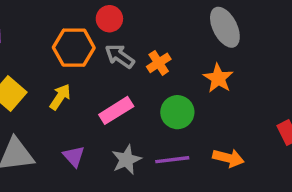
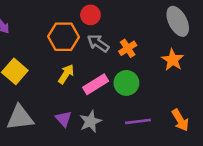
yellow arrow: (60, 97) -> (66, 74), moved
green circle: (177, 112) -> (126, 83), moved
orange arrow: (228, 158) -> (180, 120), turned 45
gray star: (126, 160) -> (90, 121), moved

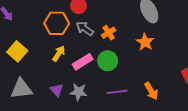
gray star: (90, 121) -> (78, 92), turned 30

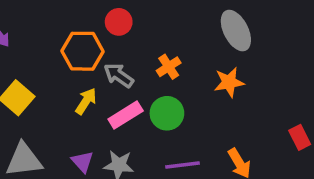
gray arrow: (85, 29) -> (119, 75), moved
orange star: (145, 42) -> (229, 82), turned 30

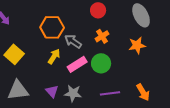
red circle: (119, 22) -> (98, 10), moved

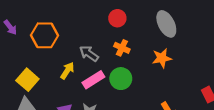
orange hexagon: (52, 27) -> (44, 35), moved
orange cross: (102, 36) -> (122, 48), turned -32
yellow square: (14, 54) -> (27, 80), moved

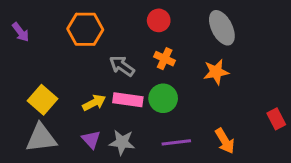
orange hexagon: (44, 35) -> (85, 29), moved
yellow arrow: (67, 71) -> (94, 103), moved, turned 30
pink rectangle: (93, 80) -> (128, 100), turned 40

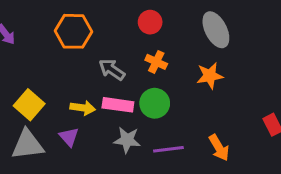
yellow arrow: (94, 103) -> (83, 108), turned 35
purple triangle: (91, 139) -> (69, 137), moved
gray star: (122, 142) -> (127, 140), moved

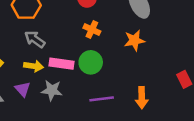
gray arrow: (112, 70) -> (35, 39), moved
gray star: (127, 140) -> (52, 90), moved
orange arrow: (219, 148) -> (142, 98), turned 30

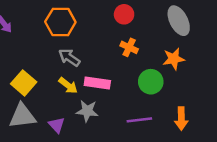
green circle: (91, 62) -> (151, 82), moved
yellow arrow: (34, 66) -> (68, 86), turned 30
purple triangle: (23, 89) -> (57, 125), moved

